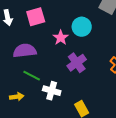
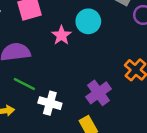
purple cross: (77, 63) -> (99, 93), moved

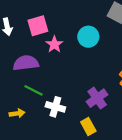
pink star: (61, 35) -> (54, 44), moved

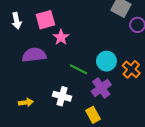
cyan circle: (88, 37) -> (106, 61), moved
green line: (34, 90) -> (79, 69), moved

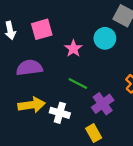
pink star: (61, 37) -> (73, 48), moved
cyan circle: (106, 61) -> (105, 38), moved
yellow arrow: (26, 102) -> (32, 105), moved, size x1.6

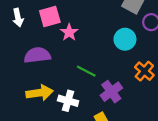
cyan circle: (105, 38) -> (125, 39), moved
pink star: (73, 48) -> (69, 32), moved

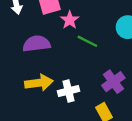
green line: (86, 71) -> (87, 41), moved
white cross: (68, 101) -> (68, 91), turned -30

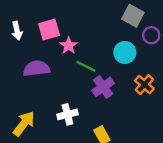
purple cross: (113, 82) -> (103, 87), moved
yellow arrow: (39, 83) -> (24, 124), moved, turned -45

